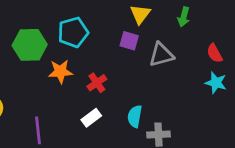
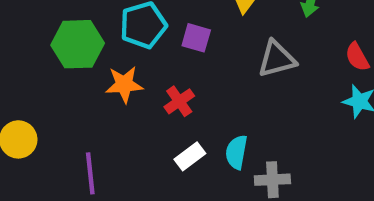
purple square: (129, 41) -> (196, 38), moved
white rectangle: (91, 118) -> (190, 156), moved

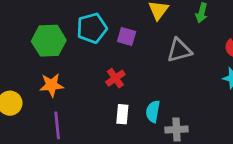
orange star: (124, 84) -> (52, 85), moved
white rectangle: (190, 156) -> (122, 114), turned -48

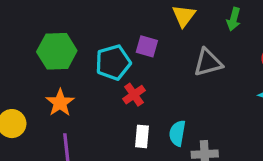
cyan pentagon: (92, 28) -> (113, 62), moved
orange star: (52, 85) -> (60, 103), turned -30

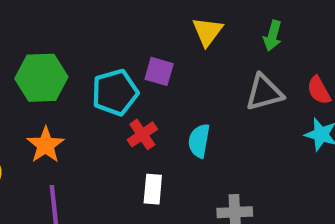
gray triangle: (208, 62) -> (264, 92), moved
cyan semicircle: (177, 133) -> (199, 141), moved

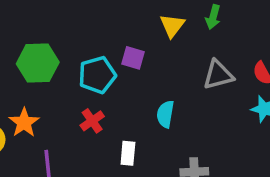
green arrow: (273, 36) -> (213, 17), moved
red cross: (142, 134) -> (92, 121), moved
orange star: (46, 145) -> (24, 123), moved

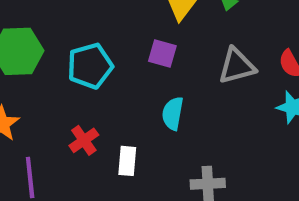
purple square: (133, 58) -> (162, 54), moved
red cross: (92, 121) -> (84, 140), moved

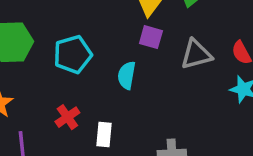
purple square: (162, 54) -> (151, 37), moved
cyan semicircle: (173, 113) -> (127, 75), moved

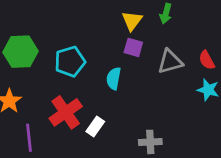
red cross: (67, 117) -> (66, 112), size x1.6
white rectangle: (104, 134) -> (95, 126), turned 30

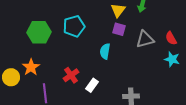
cyan pentagon: (70, 62) -> (74, 26), moved
red cross: (66, 112) -> (71, 75), size x0.7

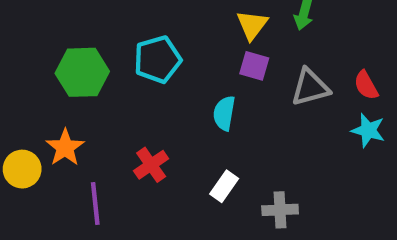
white rectangle: (92, 85) -> (224, 186), moved

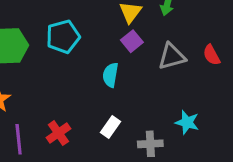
purple square: (254, 66) -> (132, 41), turned 35
cyan star: (368, 130) -> (187, 122), moved
red cross: (151, 165) -> (58, 133), moved

